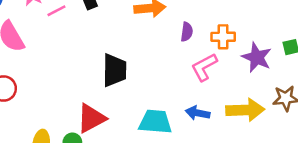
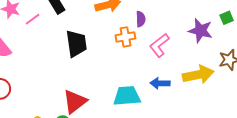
orange cross: (223, 37) -> (125, 37), moved
black trapezoid: (114, 70) -> (76, 44), moved

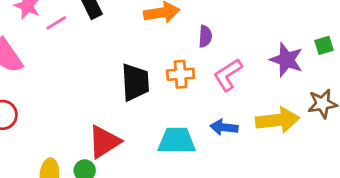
orange cross: (125, 37) -> (181, 74), moved
black trapezoid: (76, 44) -> (135, 82), moved

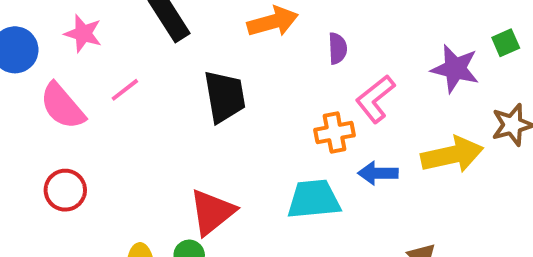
pink line: (56, 23) -> (125, 90), moved
orange cross: (181, 74) -> (335, 133), moved
black trapezoid: (135, 82) -> (225, 97), moved

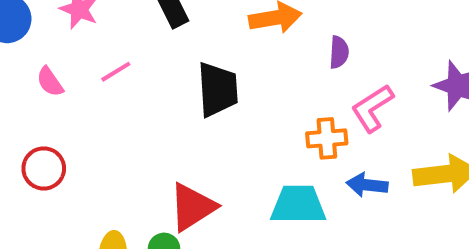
pink semicircle: (62, 106) -> (50, 82), size x0.6

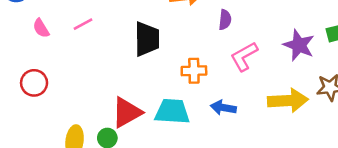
orange cross: (327, 138) -> (194, 71), moved
blue arrow: (367, 185) -> (223, 108), moved
cyan trapezoid: (298, 205) -> (172, 112), moved

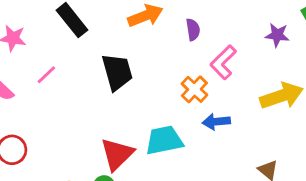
purple star: (299, 45) -> (277, 35), size x0.7
orange cross: (194, 71) -> (194, 89), moved, turned -30

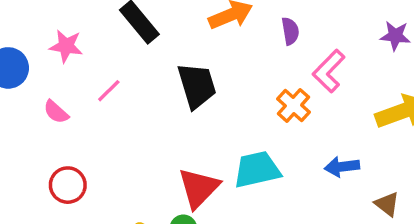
blue arrow: (216, 122) -> (342, 167), moved

